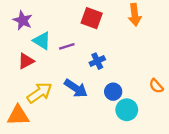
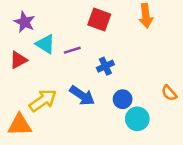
red triangle: (26, 61) -> (18, 60), moved

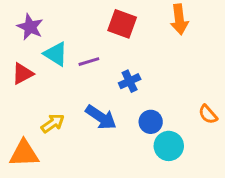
yellow arrow: (43, 100) -> (53, 123), size x0.7

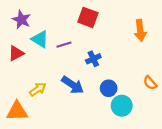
orange arrow: (179, 19) -> (140, 30), moved

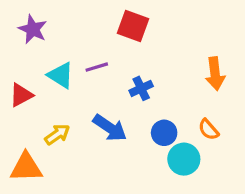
orange arrow: (140, 30) -> (215, 74), moved
cyan triangle: (40, 39) -> (61, 75), moved
red triangle: (16, 53) -> (21, 95), moved
orange semicircle: (150, 83) -> (208, 130), moved

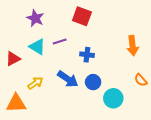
purple star: (33, 29) -> (35, 18), moved
blue cross: (141, 88) -> (87, 55), turned 32
orange semicircle: (208, 130) -> (141, 80), moved
blue circle: (164, 133) -> (93, 82), moved

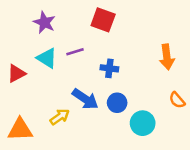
yellow arrow: (35, 83) -> (60, 117), moved

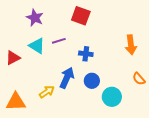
blue arrow: (85, 99) -> (67, 78), turned -100

